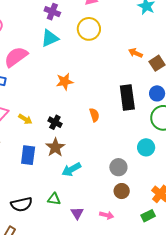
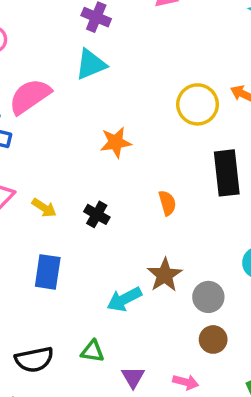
yellow circle: (89, 29) -> (198, 104), moved
brown star: (55, 147) -> (165, 275), moved

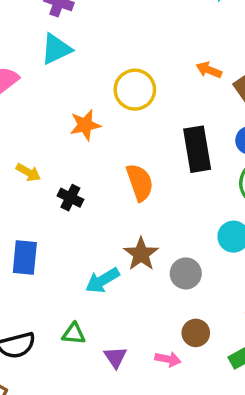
yellow circle: (198, 104) -> (135, 90), moved
orange semicircle: (167, 203) -> (140, 182), size x1.5
yellow arrow: (44, 208) -> (28, 172), moved
brown circle: (213, 339) -> (196, 333), moved

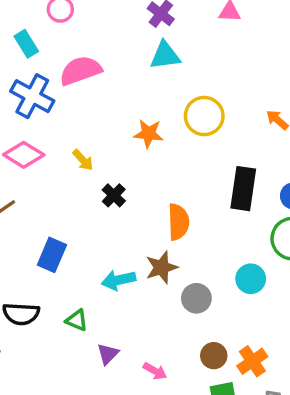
cyan triangle: (56, 49) -> (165, 55), moved
orange semicircle: (140, 182) -> (178, 222), moved
blue rectangle: (25, 258) -> (52, 255), moved
brown circle: (196, 333) -> (214, 356), moved

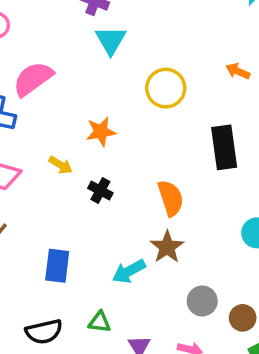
cyan triangle: (165, 55) -> (111, 40), turned -36
orange star: (148, 134) -> (101, 132), moved
gray circle: (196, 298) -> (202, 301), moved

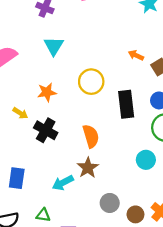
cyan triangle: (111, 40) -> (54, 46), moved
yellow circle: (166, 88) -> (91, 82), moved
black cross: (100, 191) -> (46, 130), size x1.5

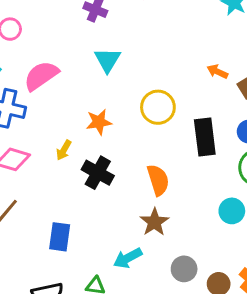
yellow arrow: (20, 113) -> (64, 150), turned 88
cyan arrow: (63, 183) -> (128, 258), moved

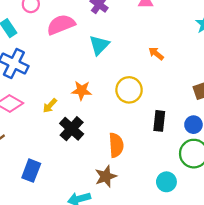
orange arrow: (217, 72) -> (156, 53), moved
pink semicircle: (41, 76) -> (61, 25), moved
black rectangle: (205, 137) -> (159, 121), size x0.7

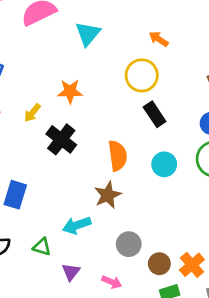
yellow circle: (129, 90) -> (142, 75), moved
black rectangle: (159, 121) -> (155, 114), moved, turned -36
cyan circle: (166, 182) -> (164, 164), moved

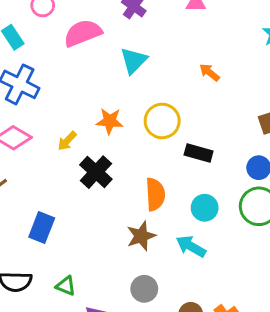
yellow circle: (142, 75) -> (162, 121), moved
black rectangle: (155, 114) -> (199, 153), turned -45
cyan arrow: (77, 225) -> (191, 246), moved, turned 44
gray circle: (129, 244) -> (144, 289), moved

